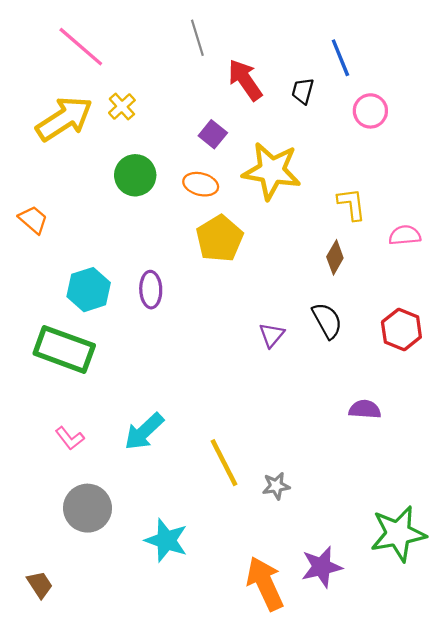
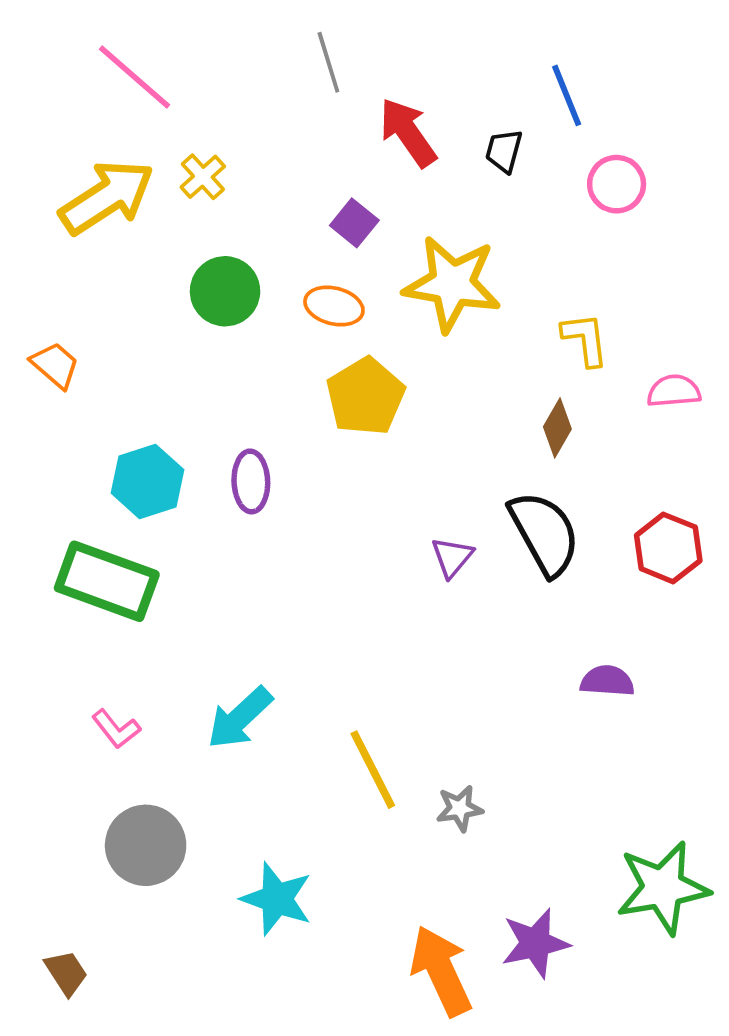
black semicircle: (327, 321) -> (545, 533), size x1.4

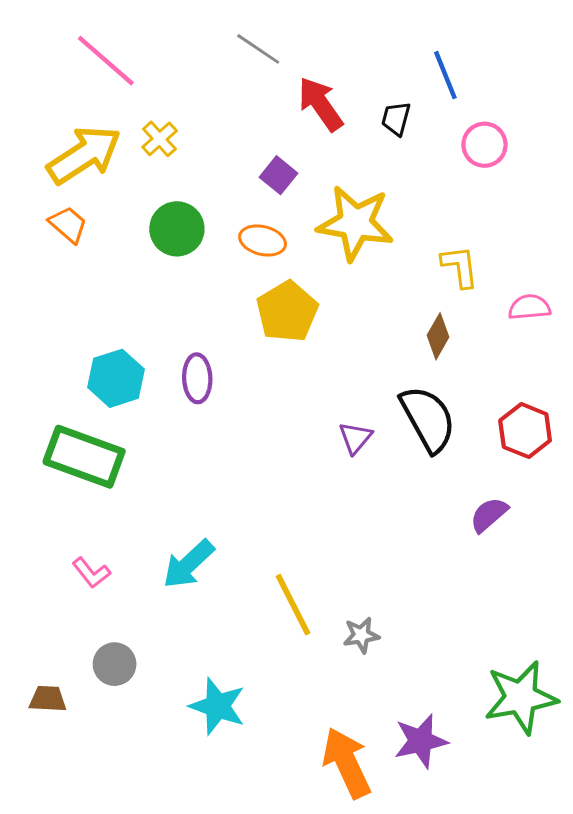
gray line: (328, 62) -> (258, 49), turned -39
orange trapezoid: (55, 365) -> (68, 225), moved
purple semicircle: (607, 681) -> (489, 515), moved, turned -45
gray circle: (146, 845) -> (115, 664), size x0.7
brown trapezoid: (66, 973) -> (48, 699), moved, turned -54

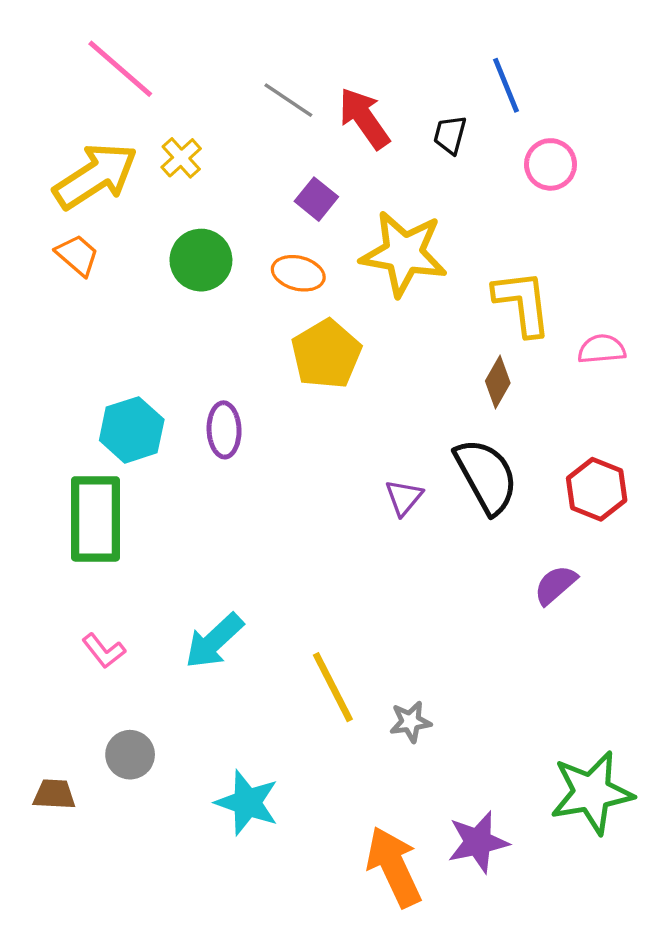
gray line: (258, 49) -> (288, 100), moved
yellow L-shape: (460, 267) -> (522, 303), size x1.4
green rectangle: (84, 457) -> (95, 519), turned 70

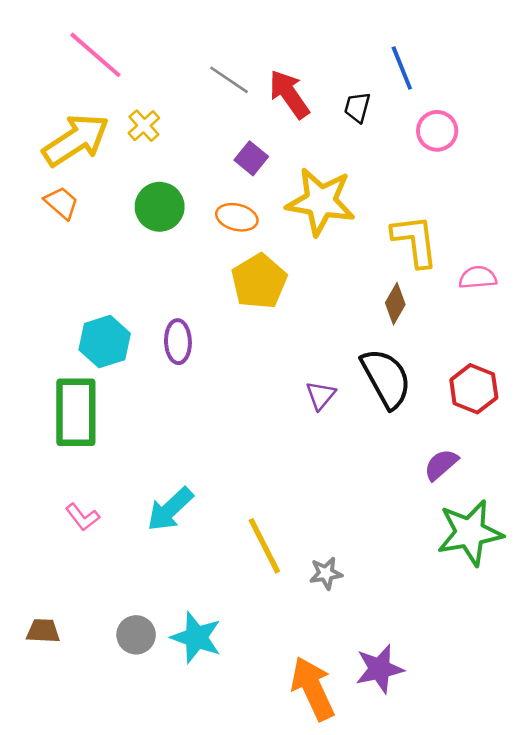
gray circle: (130, 755) -> (136, 635), moved
green star: (592, 793) -> (470, 533), moved

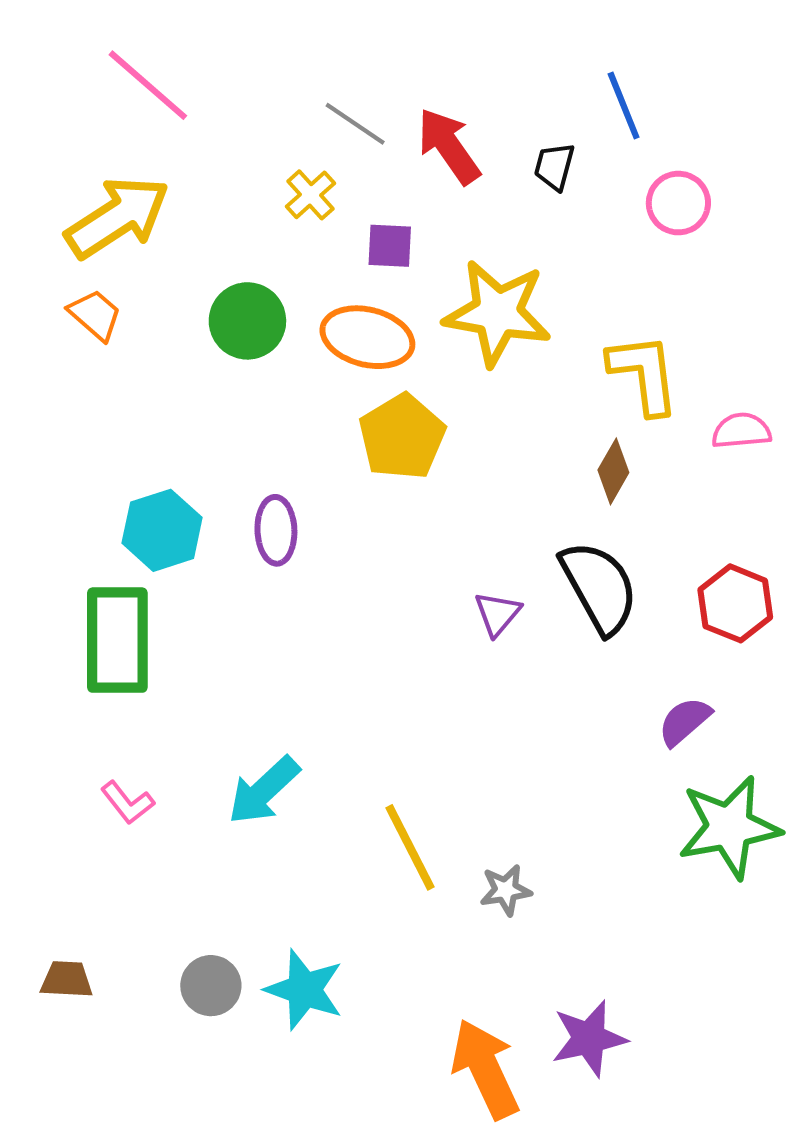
yellow cross: (144, 126) -> (310, 195), moved
purple square: (251, 158) -> (390, 246), turned -36
orange ellipse: (237, 217) -> (367, 337), size x1.4

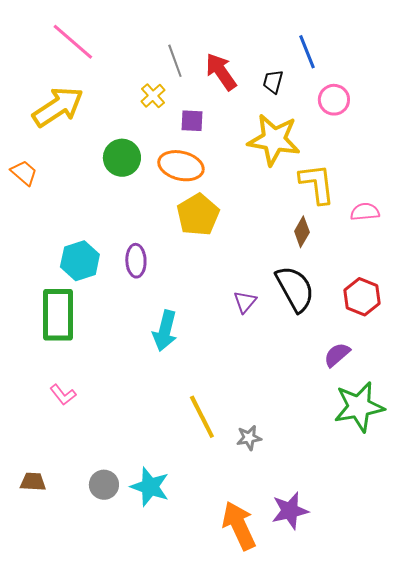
gray line: (355, 124) -> (175, 61), turned 36
yellow star: (497, 313) -> (274, 140), moved
orange trapezoid: (95, 315) -> (24, 173), moved
cyan arrow: (264, 790) -> (165, 331), moved, turned -33

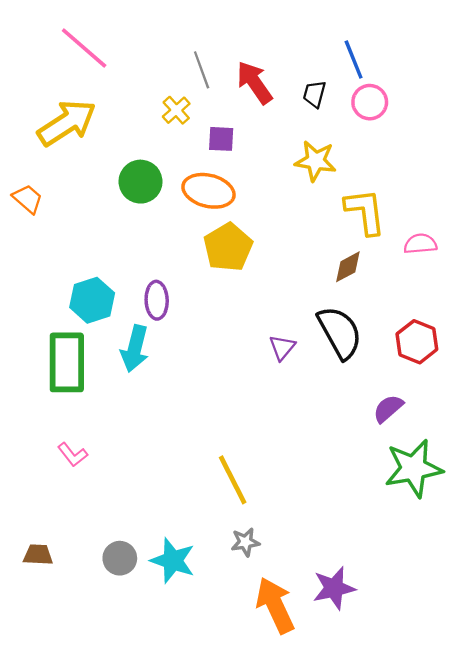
pink circle: (334, 100) -> (370, 102), moved
yellow star: (274, 140) -> (316, 161), size x0.7
brown diamond: (302, 232) -> (348, 267), turned 32
cyan arrow: (165, 331) -> (135, 349), moved
gray star: (249, 438) -> (245, 542), moved

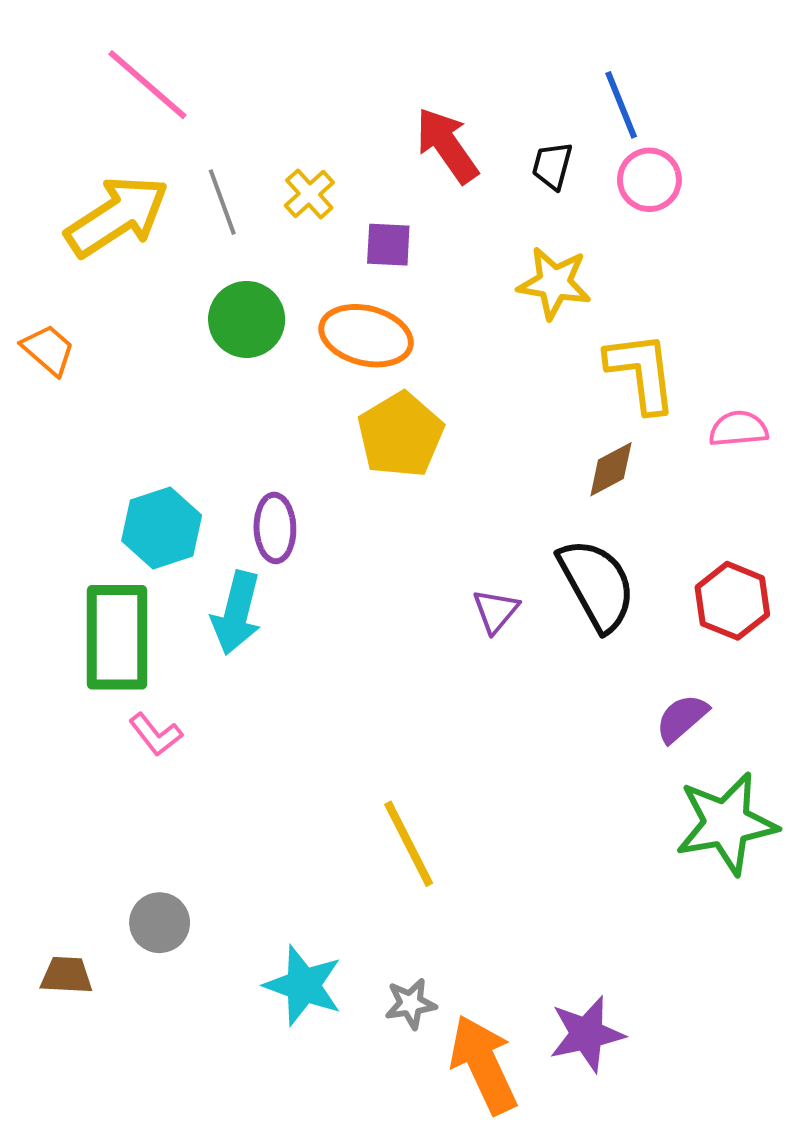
gray line: (202, 70) -> (222, 202), moved
pink L-shape: (73, 455) -> (156, 734), moved
gray star: (245, 542) -> (411, 1004), moved
gray circle: (120, 558) -> (160, 923), moved

